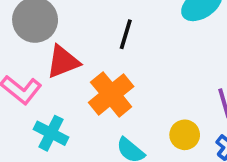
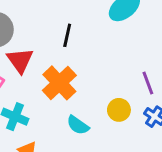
red triangle: (63, 62) -> (20, 60), turned -40

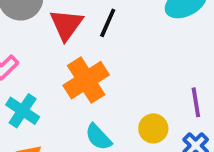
red triangle: (20, 60) -> (66, 25), moved

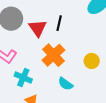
yellow circle: (153, 128) -> (92, 61), moved

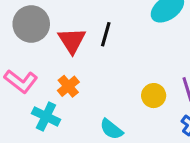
orange cross: (53, 55) -> (68, 86), moved, size x0.6

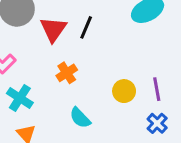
orange cross: (68, 86) -> (67, 73), moved

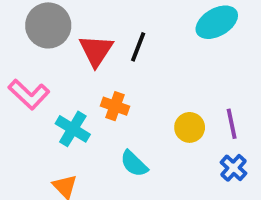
orange cross: (67, 73) -> (115, 106), turned -36
cyan cross: (20, 98) -> (73, 129), moved

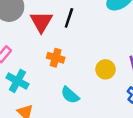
cyan cross: (73, 129) -> (17, 81), moved

